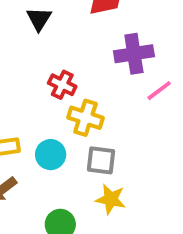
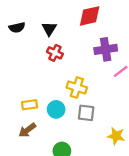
red cross: (62, 85) -> (55, 53), moved
yellow star: (111, 199) -> (116, 136), moved

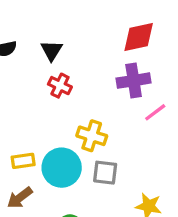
red diamond: (90, 16) -> (139, 37), moved
cyan circle: (56, 109) -> (62, 168), size x1.5

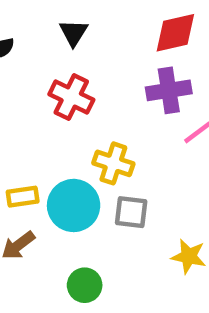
black triangle: (52, 50) -> (74, 33), moved
red cross: (60, 86) -> (71, 97), size x1.4

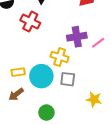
purple cross: (169, 90) -> (77, 37), moved
red cross: (71, 97) -> (30, 22), moved

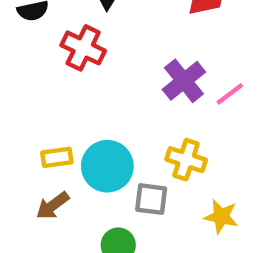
purple cross: (77, 37) -> (184, 81), turned -30
yellow cross: (60, 57) -> (186, 160), moved
gray square: (68, 79) -> (151, 199), moved

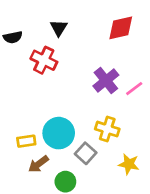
yellow rectangle: (57, 157) -> (26, 141), moved
gray square: (151, 199) -> (86, 153), turned 35
brown arrow: (53, 206) -> (38, 164), moved

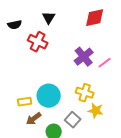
gray square: (86, 153) -> (73, 120), moved
yellow star: (129, 164) -> (96, 111), moved

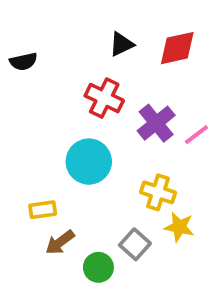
black triangle: (49, 18) -> (121, 44), moved, turned 32
red cross: (38, 42) -> (104, 98), moved
cyan circle: (49, 96) -> (89, 162), moved

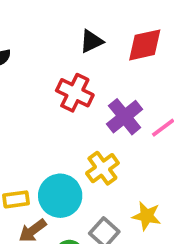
cyan circle: (89, 162) -> (60, 196), moved
yellow cross: (158, 192) -> (102, 168), moved, turned 36

